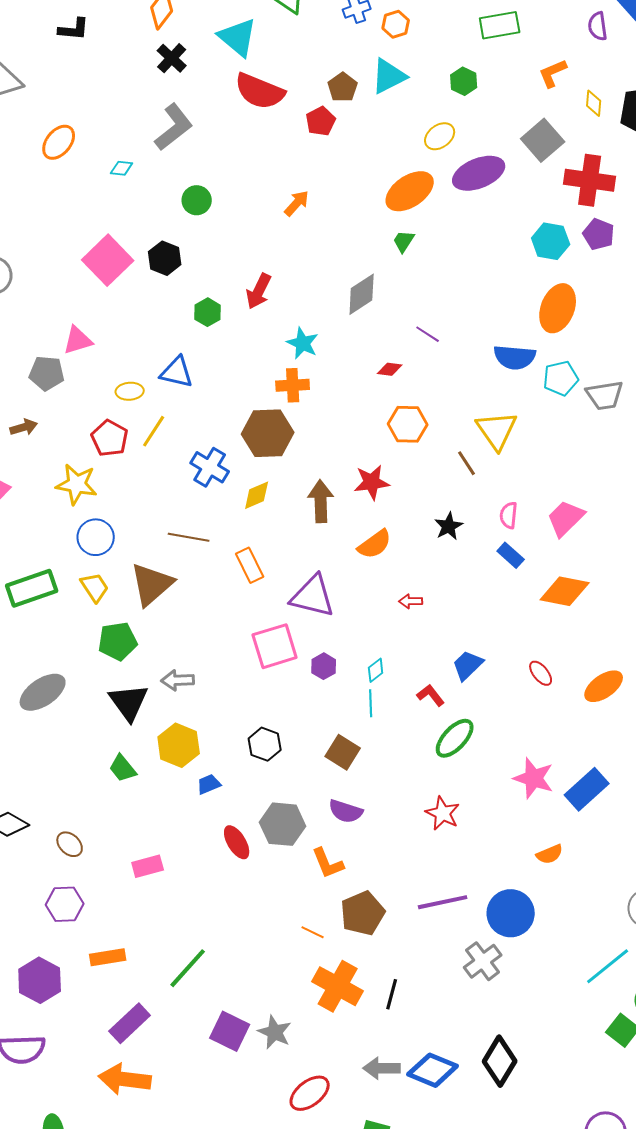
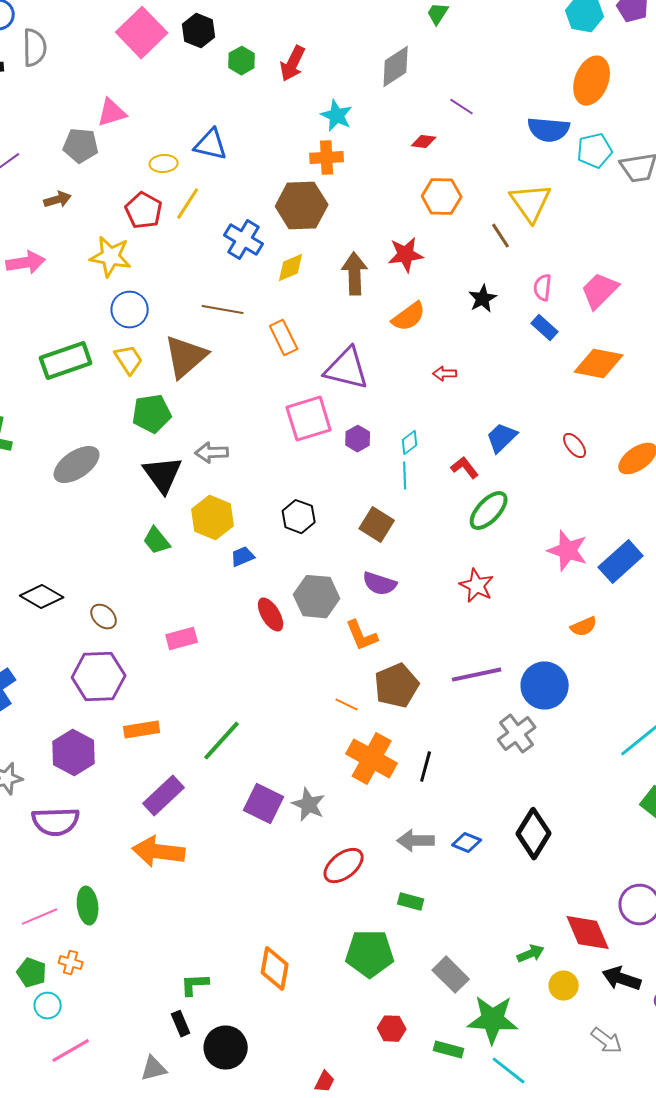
green hexagon: (208, 312) -> (242, 61), moved
purple hexagon: (65, 904) -> (99, 677), size x1.4
blue diamond: (433, 1070) -> (467, 843), size x0.6

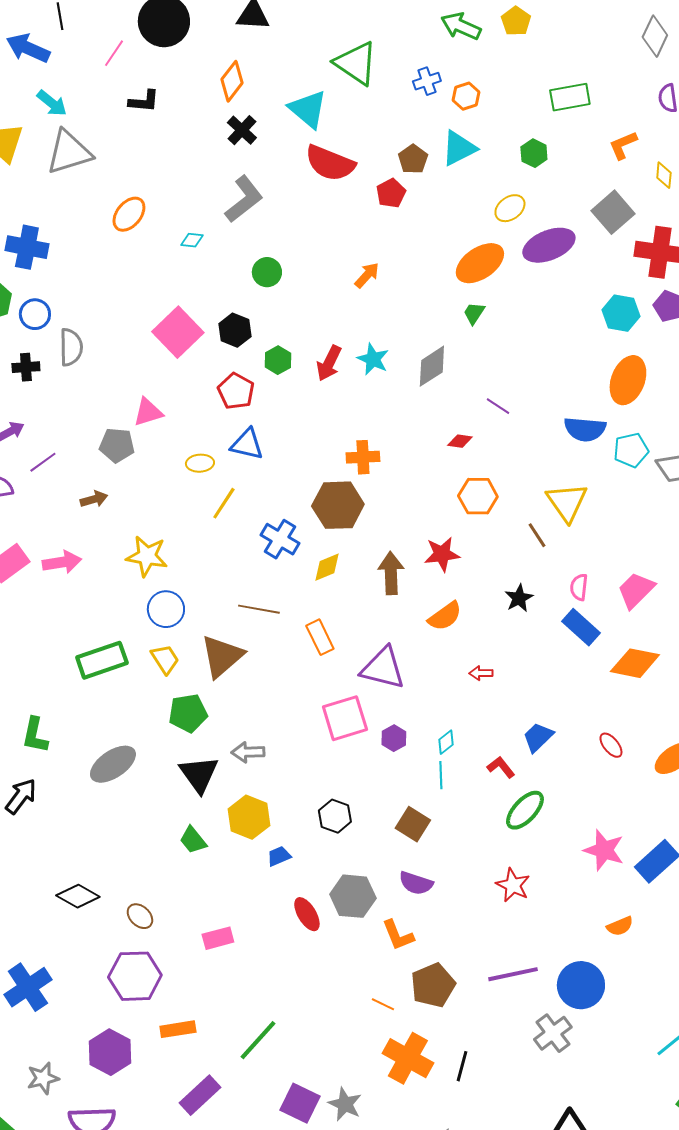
cyan star: (337, 116) -> (373, 359), moved
red pentagon: (144, 211) -> (236, 391), moved
blue rectangle: (545, 328) -> (581, 627), size x1.4

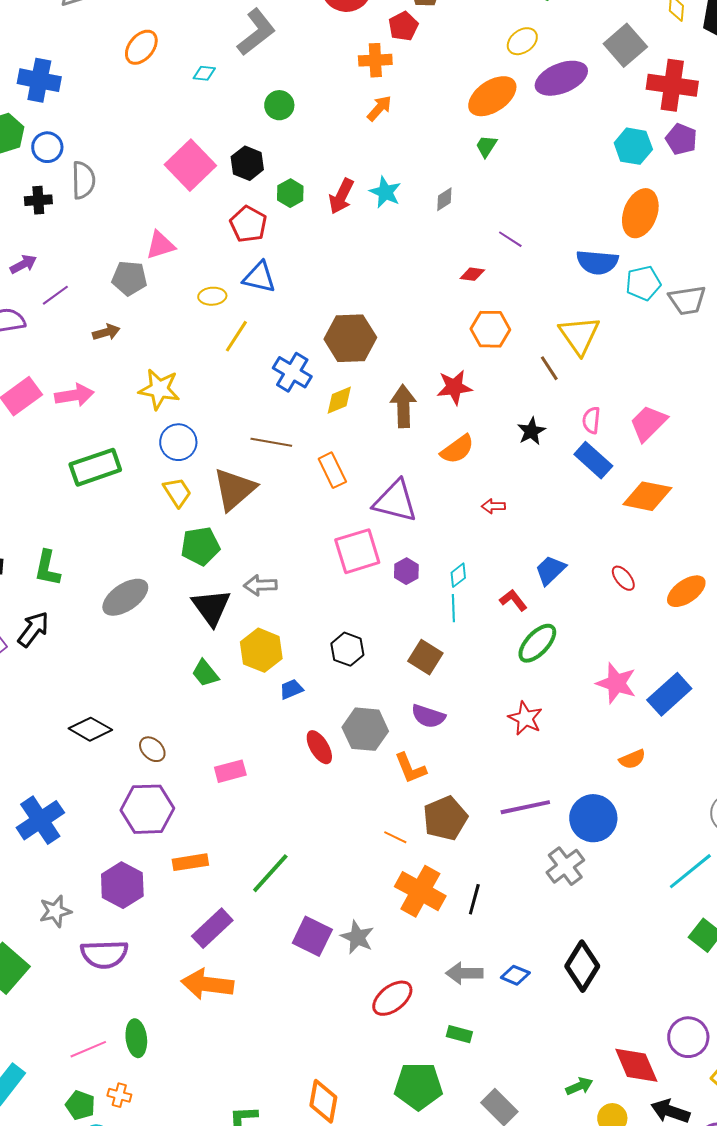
gray diamond: (432, 366) -> (444, 199), size x0.6
orange cross: (363, 457) -> (375, 60), moved
green rectangle: (102, 660) -> (95, 467), moved

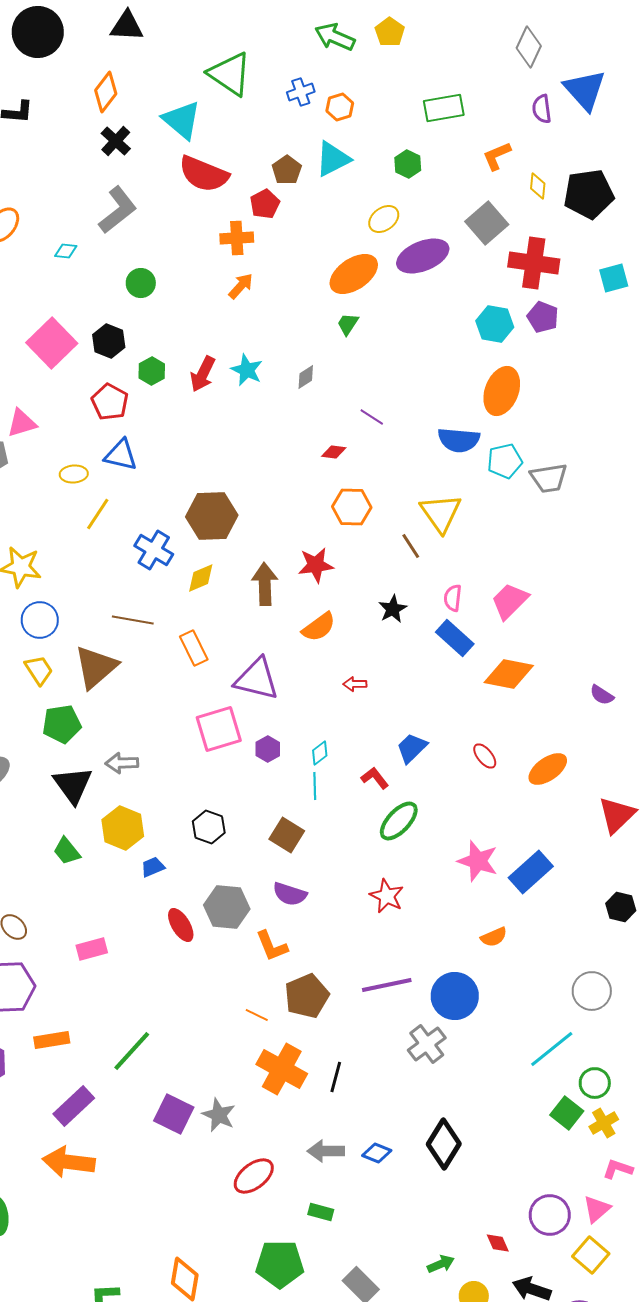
red diamond: (636, 1065) -> (498, 1243), size x0.5

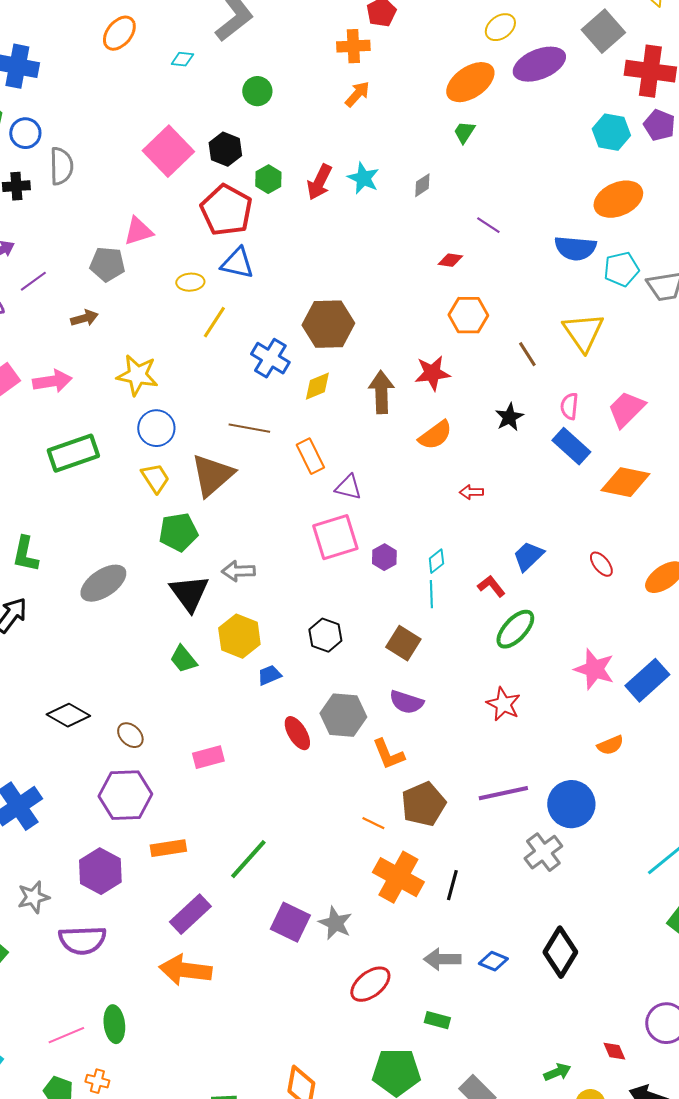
orange ellipse: (502, 391) -> (618, 199), turned 45
red pentagon: (110, 402) -> (226, 210), size x1.4
yellow triangle: (441, 513) -> (583, 332), moved
purple triangle: (257, 679) -> (348, 487), moved, size x0.6

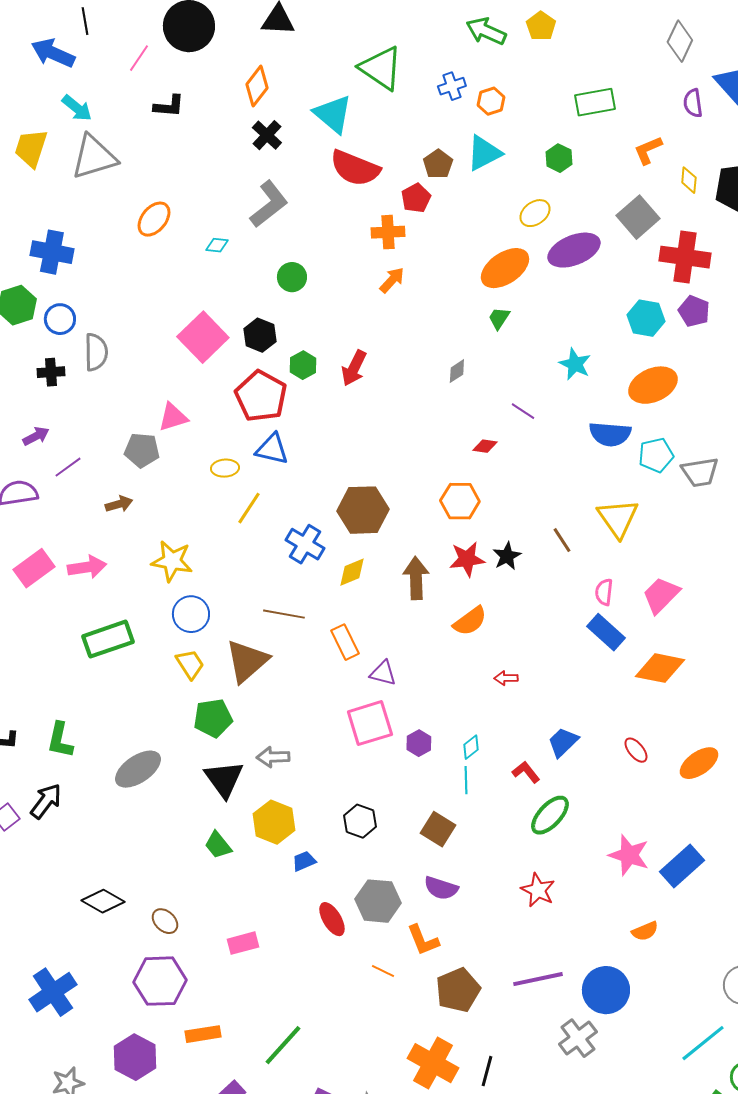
cyan star: (363, 178) -> (575, 364), moved
orange hexagon: (468, 315) -> (460, 501), moved
black star: (509, 417) -> (507, 556), moved
orange line: (373, 823) -> (383, 971), moved

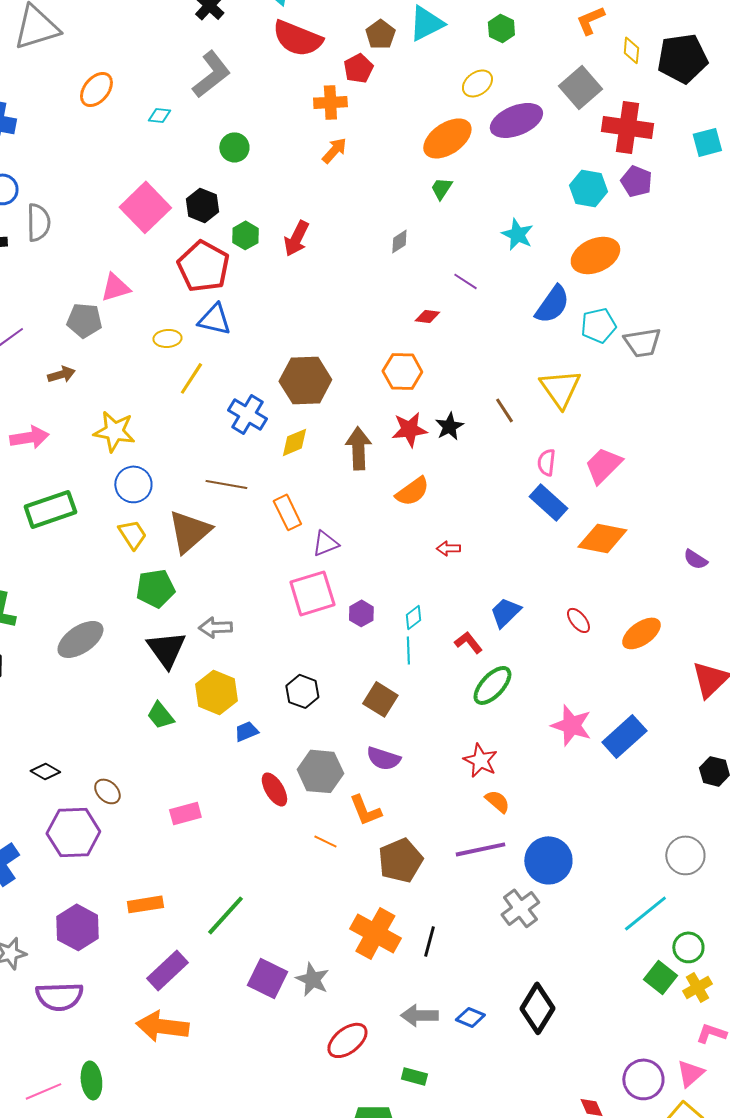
blue semicircle: (610, 434) -> (552, 304), turned -60
purple triangle: (383, 673) -> (325, 543), turned -36
black diamond: (103, 901) -> (45, 771), size x0.7
orange semicircle: (645, 931) -> (497, 801), moved, turned -116
purple hexagon: (160, 981) -> (73, 832), moved

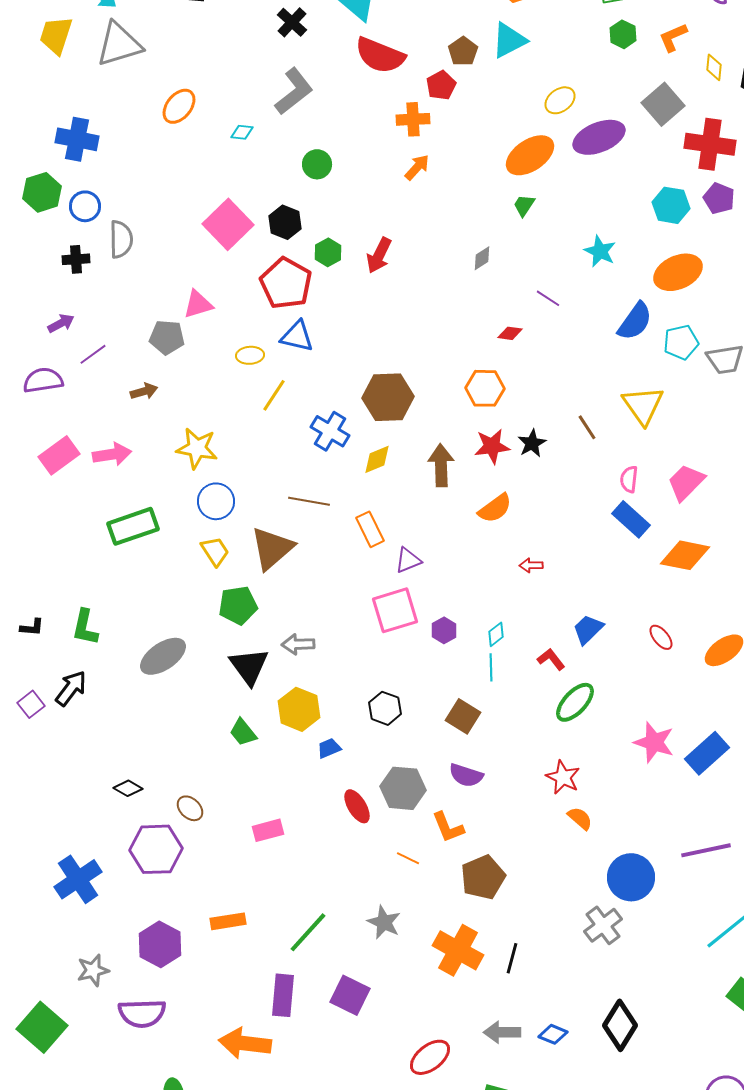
green hexagon: (501, 28) -> (623, 34), moved
purple line: (480, 849) -> (706, 850), moved
purple rectangle: (167, 970) -> (283, 995), moved, turned -42
gray star: (312, 979) -> (384, 922), moved

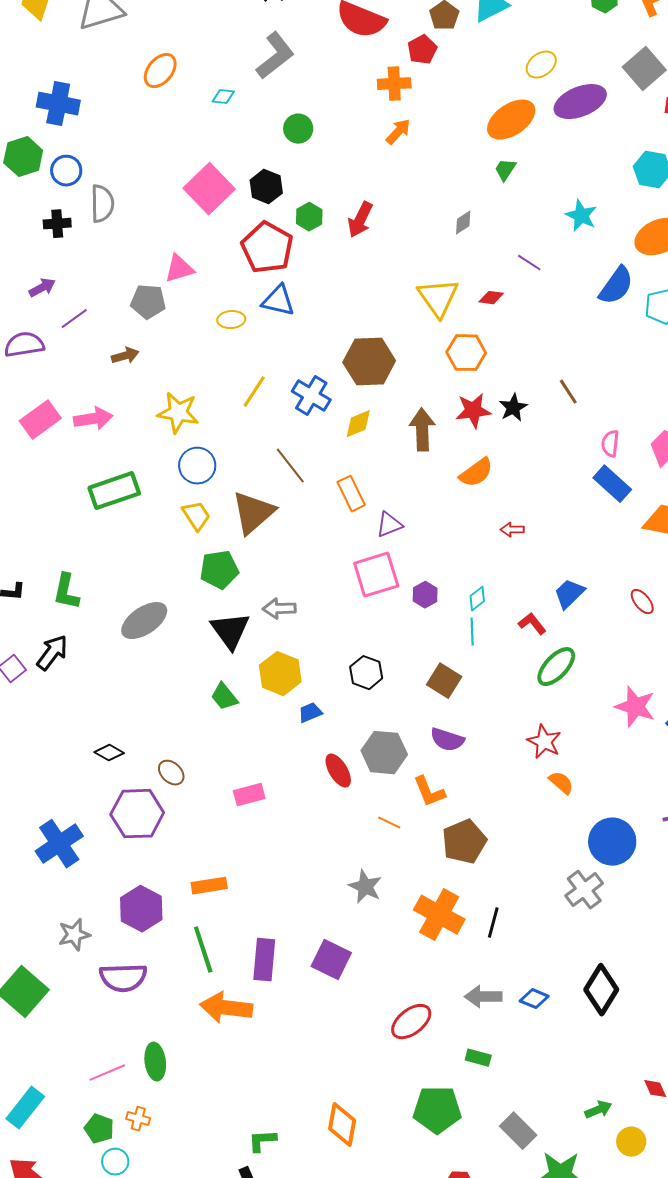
yellow line: (274, 395) -> (254, 392), moved
yellow triangle: (643, 405) -> (438, 298), moved
brown line: (309, 501) -> (290, 466), turned 42
green line: (308, 932) -> (203, 950), moved, turned -60

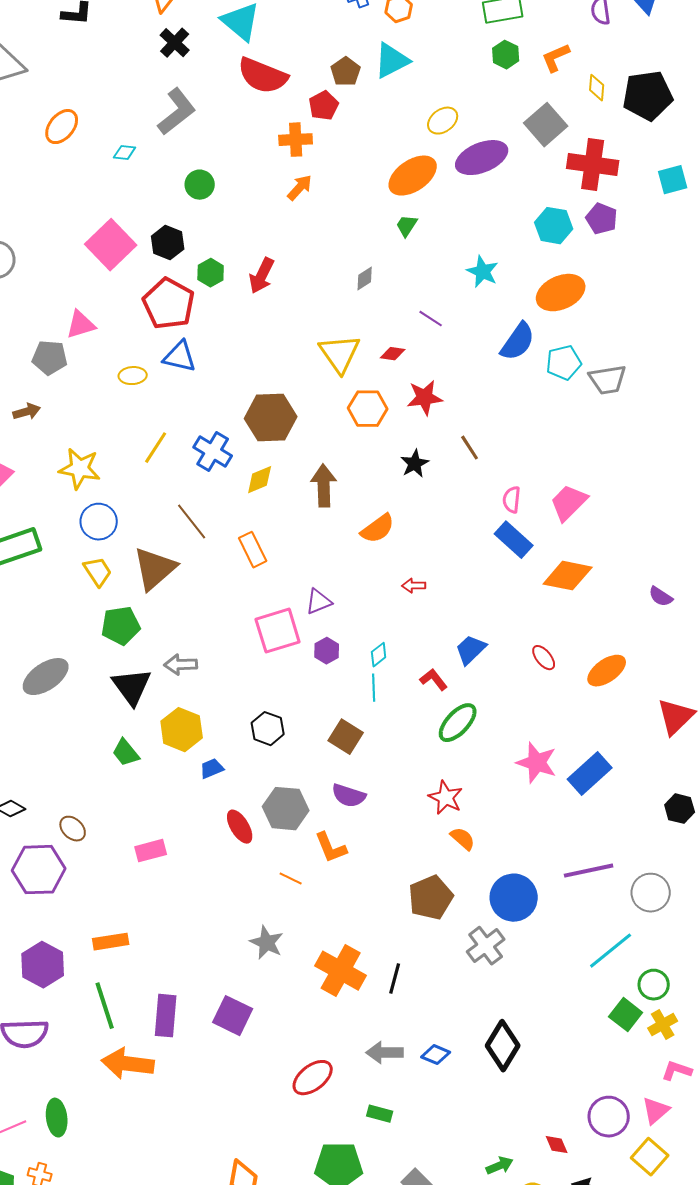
red star: (473, 411) -> (425, 398), moved
purple triangle: (389, 525) -> (319, 602), moved
brown pentagon: (464, 842) -> (431, 898), moved

